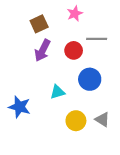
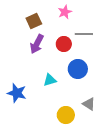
yellow circle: (76, 121) -> (66, 115), moved

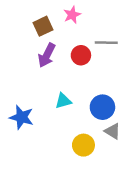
pink star: (65, 12) -> (72, 15), moved
blue circle: (78, 69) -> (102, 107), moved

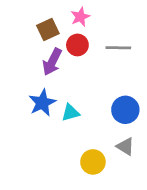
red circle: (81, 55) -> (77, 45), moved
blue circle: (102, 107) -> (125, 110), moved
blue star: (21, 117) -> (42, 103), moved, turned 30

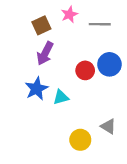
red circle: (77, 45) -> (85, 70), moved
gray line: (118, 48) -> (100, 24), moved
blue circle: (125, 110) -> (109, 64), moved

